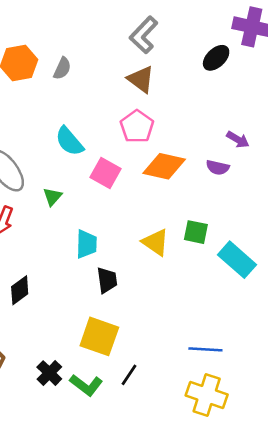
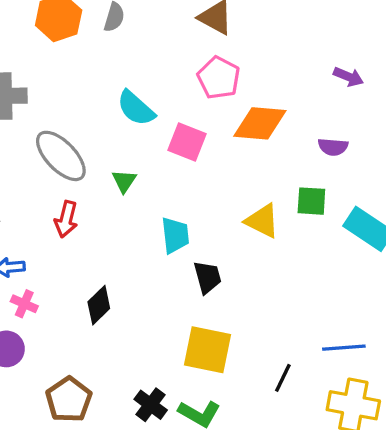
purple semicircle: (218, 167) -> (333, 147), moved
black line: (129, 375) -> (283, 378), moved

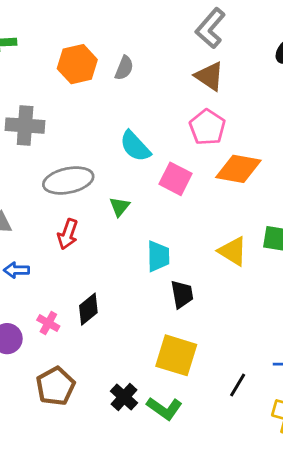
gray ellipse: (61, 156) -> (68, 180), turned -63
pink cross: (24, 304) -> (48, 323), moved

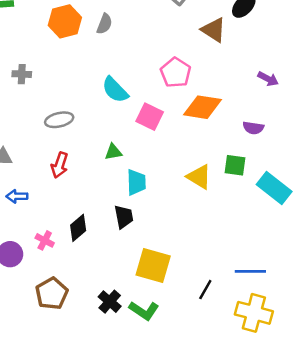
brown triangle: (209, 76) -> (214, 30), moved
gray cross: (25, 126) -> (22, 74), size x0.6
gray ellipse: (68, 180) -> (59, 120), size x0.7
green triangle: (120, 207) -> (113, 152), moved, turned 42
black trapezoid: (182, 294) -> (124, 217), moved

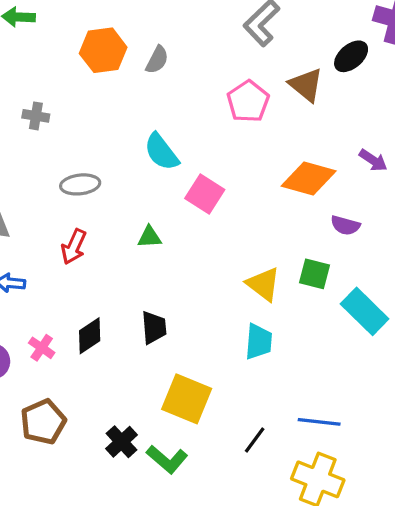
pink pentagon: (176, 73) -> (248, 101), moved
orange diamond: (203, 107) -> (309, 179), moved
cyan trapezoid: (136, 182) -> (259, 342), moved

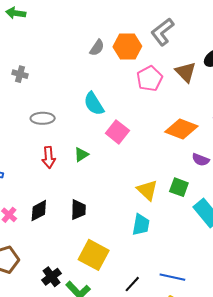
orange hexagon: (103, 50) -> (127, 46), moved
green triangle: (150, 237) -> (81, 155), turned -35
red arrow: (74, 247) -> (49, 157), moved, turned -35

